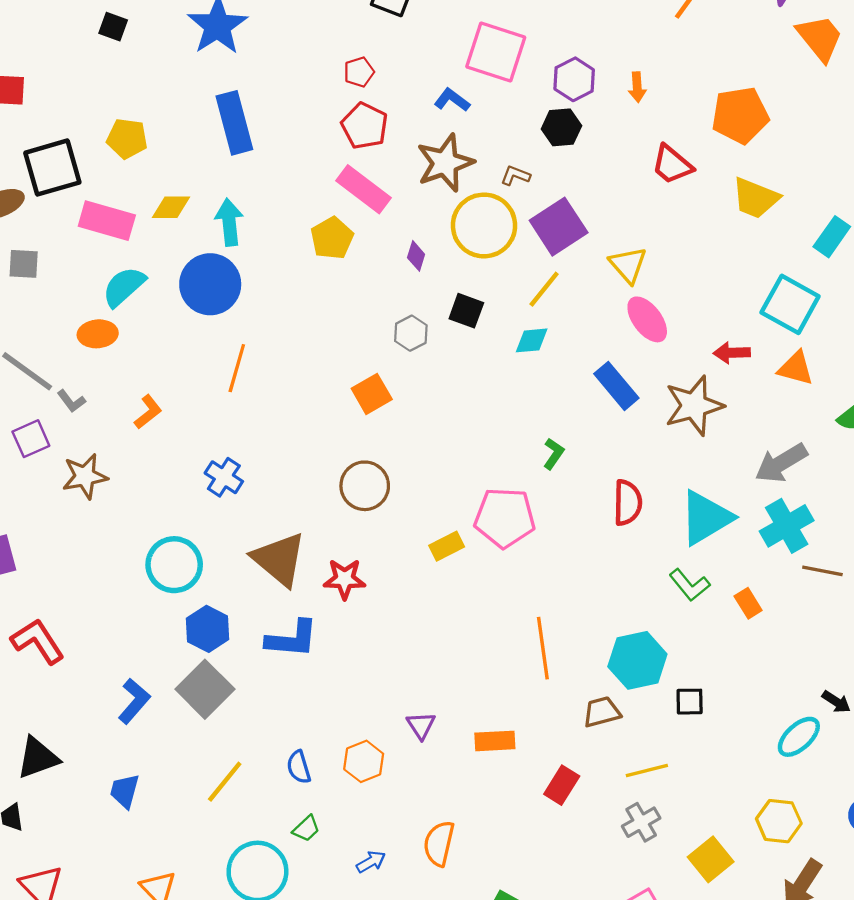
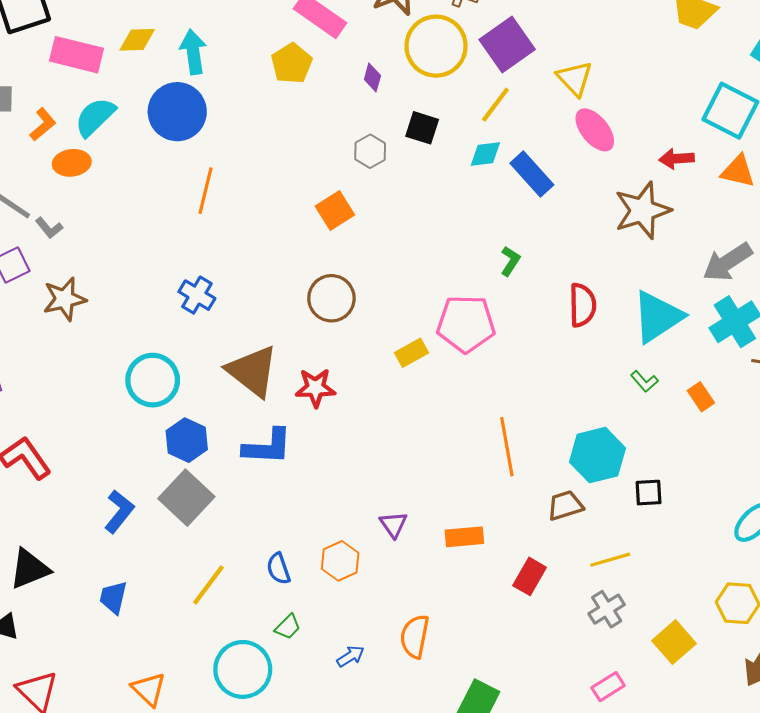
blue rectangle: (616, 386) -> (532, 174), moved
orange L-shape: (148, 412) -> (43, 124), moved
green L-shape: (690, 585) -> (644, 381), size x0.7

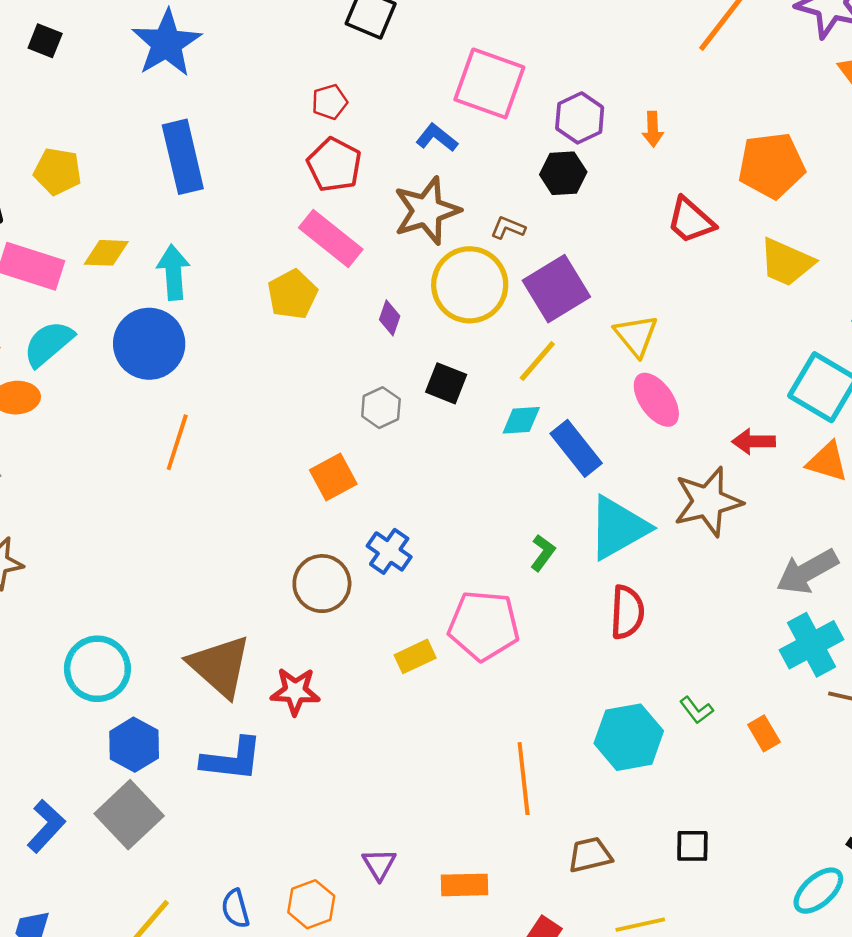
blue cross: (197, 295) -> (389, 551), moved
cyan triangle: (658, 317) -> (618, 528), moved
cyan hexagon: (597, 455) -> (629, 737), moved

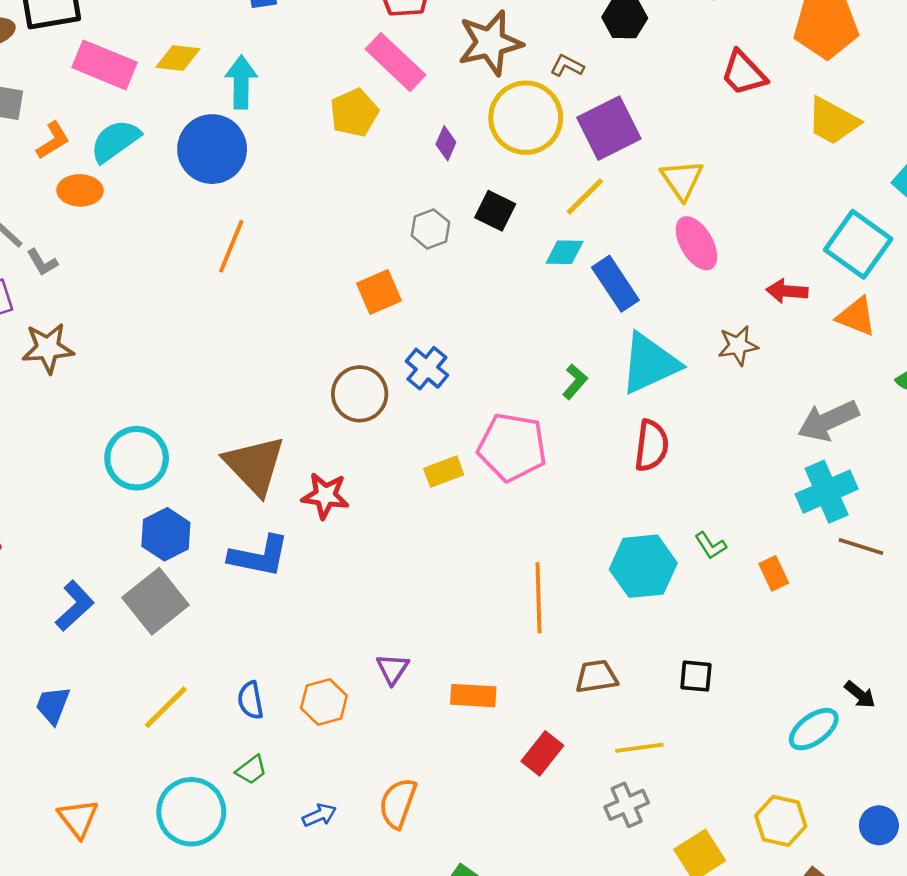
brown star: (708, 502) -> (738, 345), size x0.6

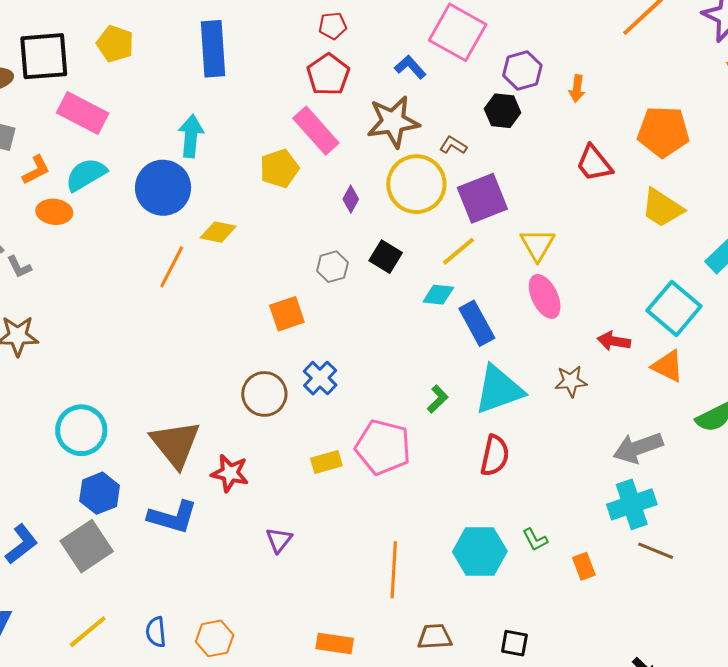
yellow diamond: (178, 58) -> (218, 232), moved
purple triangle: (393, 669) -> (279, 540), moved

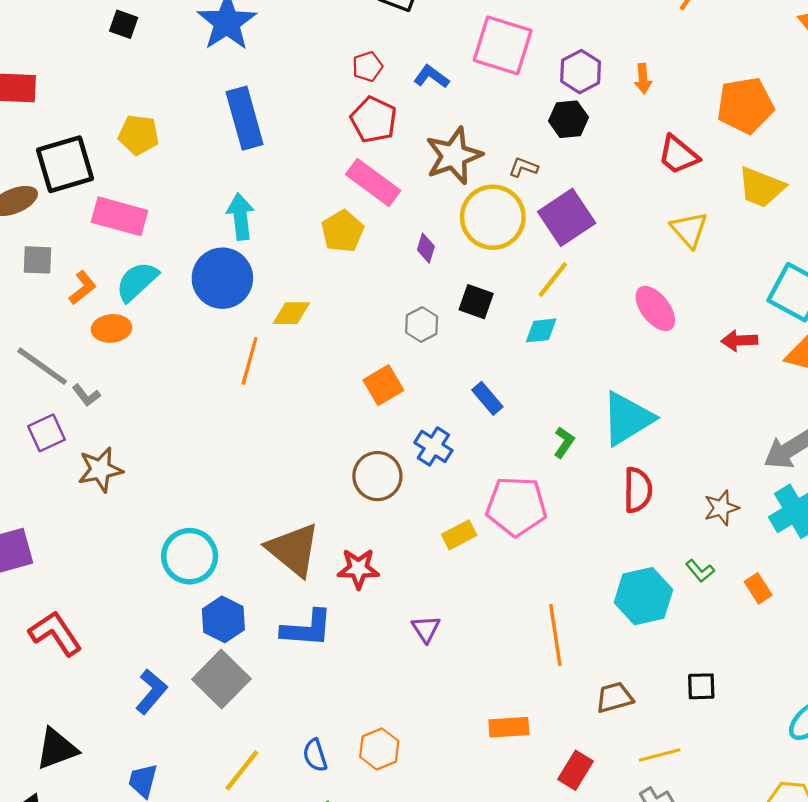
blue L-shape: (410, 67) -> (431, 77), moved
yellow triangle: (537, 245) -> (689, 230), moved
blue rectangle: (477, 323) -> (487, 398), moved, size x0.7
brown star: (571, 381) -> (721, 508), moved

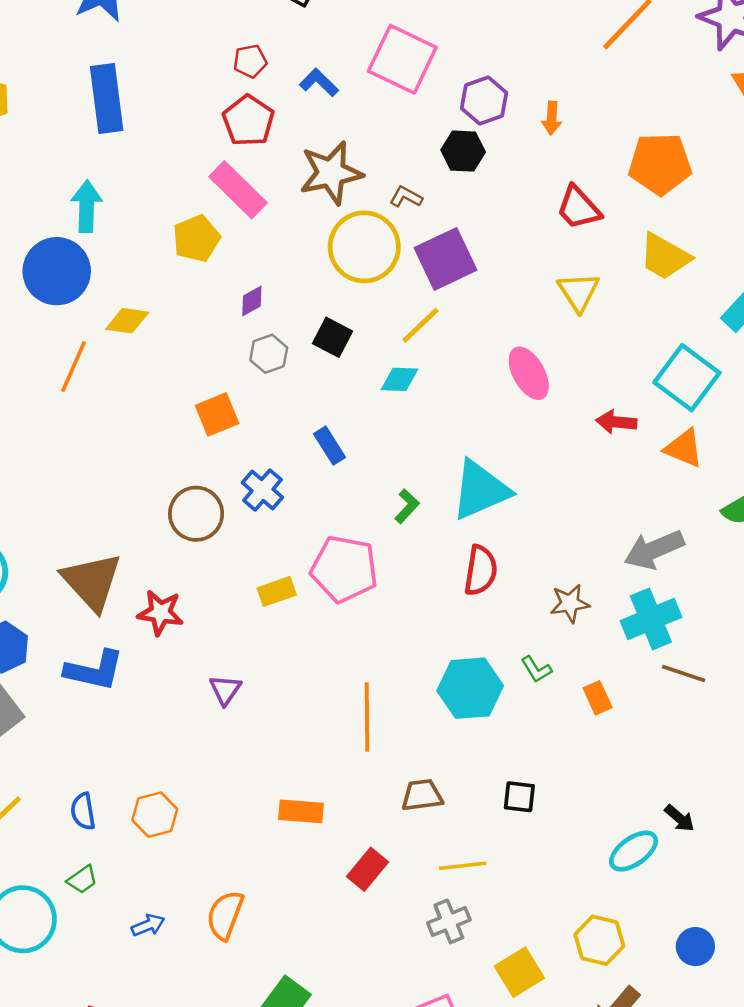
purple diamond: (426, 248) -> (252, 301), moved, turned 36

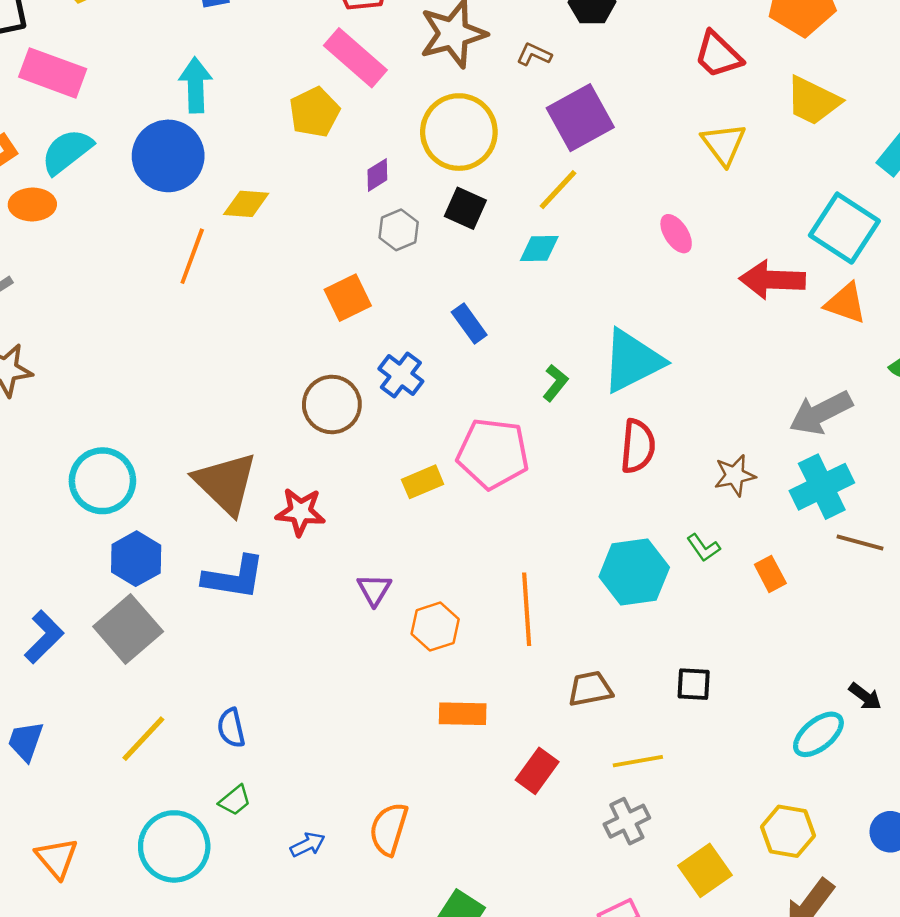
yellow circle: (364, 247) -> (459, 132), moved
pink ellipse: (529, 373) -> (676, 234), size x0.7
red arrow: (616, 422) -> (772, 280), size x1.5
orange hexagon: (155, 815) -> (435, 627), moved

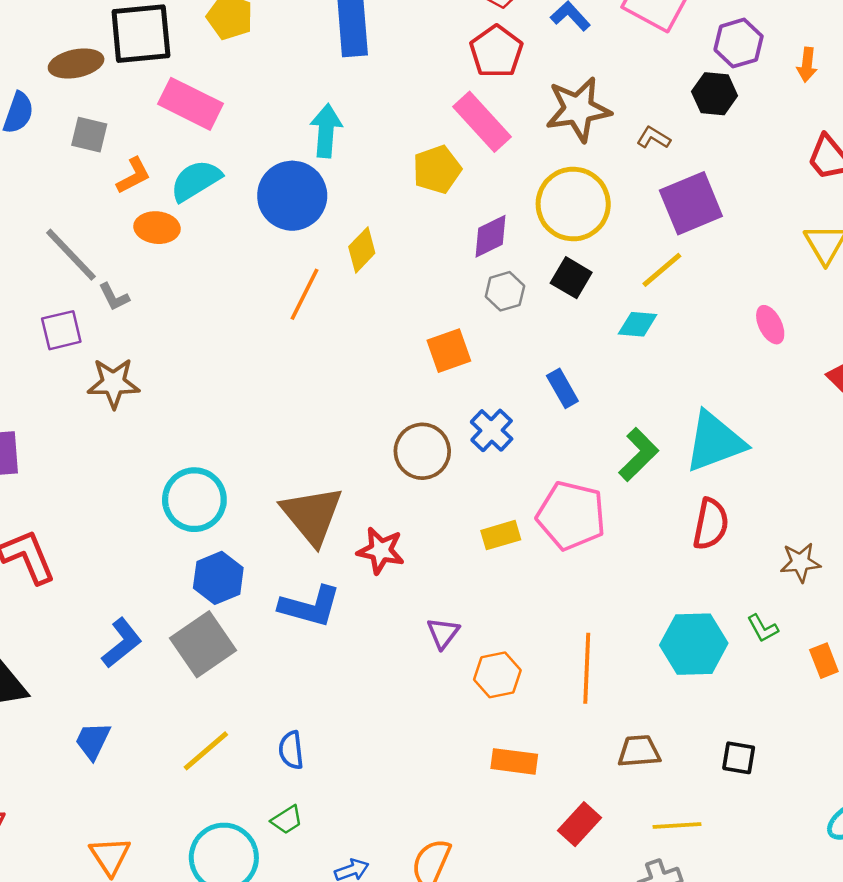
purple diamond: (377, 175) -> (491, 236), size x1.4
yellow diamond: (246, 204) -> (362, 250), turned -57
green L-shape: (555, 383) -> (639, 455), size x1.5

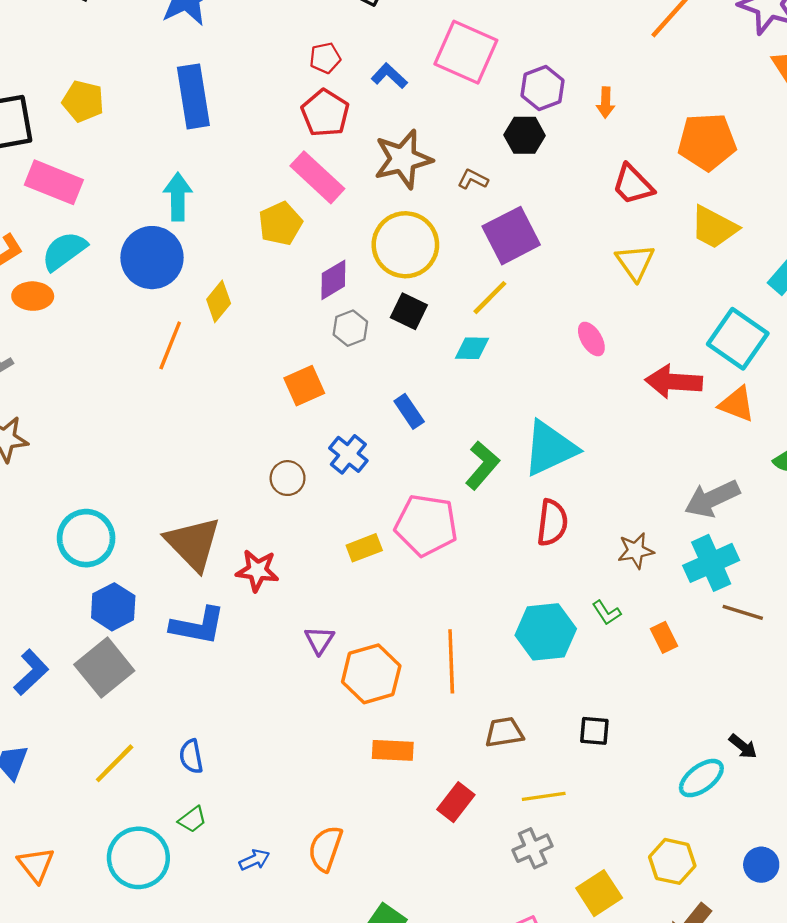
brown circle: (422, 451) -> (288, 478), size x0.7
orange hexagon: (497, 675) -> (371, 674), size x1.4

